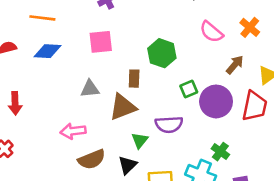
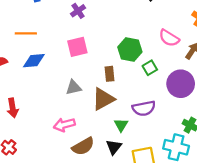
pink semicircle: (211, 32) -> (169, 38), moved
green square: (189, 89) -> (150, 68), moved

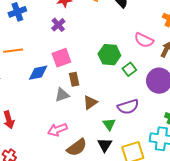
blue diamond: (34, 61) -> (38, 73), moved
brown rectangle: (109, 74) -> (74, 79), moved
brown triangle: (103, 99) -> (90, 102), size x0.7

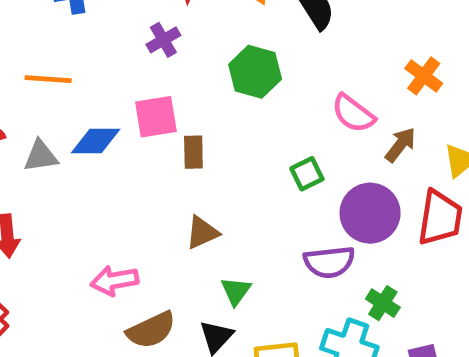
green hexagon: (109, 55) -> (255, 72), moved
brown rectangle: (74, 79) -> (193, 152), moved
gray triangle: (62, 95) -> (41, 156), moved
purple semicircle: (128, 107) -> (329, 262), moved

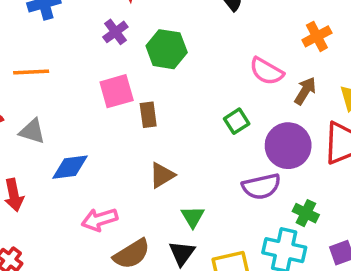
green hexagon: (255, 72) -> (167, 49), moved
orange cross: (424, 76) -> (317, 36), turned 32
blue diamond: (96, 141) -> (70, 167), moved
gray triangle: (41, 156) -> (32, 131), turned 32

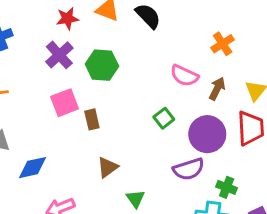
purple cross: (115, 32) -> (59, 55), size x1.4

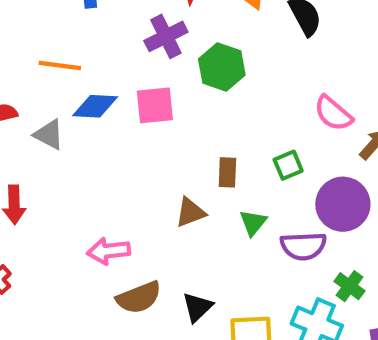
brown rectangle: (92, 119) -> (227, 172), moved
blue diamond: (32, 168) -> (95, 106), moved
green triangle: (135, 199) -> (253, 223), moved

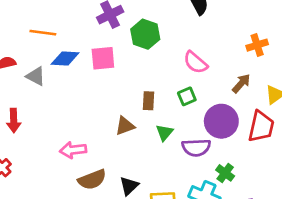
pink semicircle: (333, 113) -> (195, 62), moved

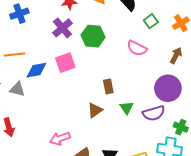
green square: (187, 96) -> (151, 21), moved

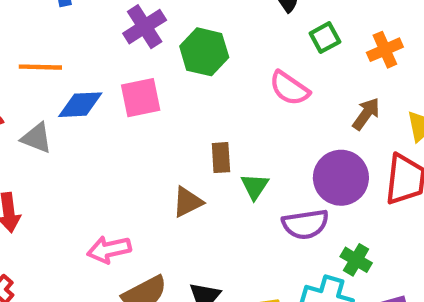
green triangle: (127, 108) -> (255, 186), moved

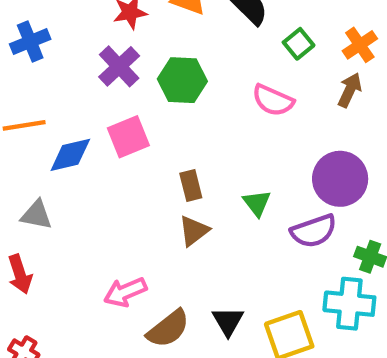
brown arrow: (366, 114) -> (350, 90), moved
gray triangle: (36, 138) -> (36, 215), moved
brown rectangle: (221, 158) -> (191, 186), moved

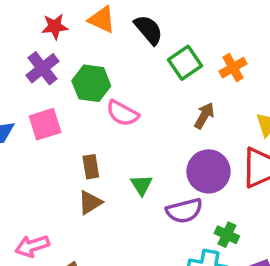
green square: (299, 44) -> (185, 63), size x1.4
brown arrow: (350, 90) -> (204, 116), moved
pink semicircle: (273, 100) -> (122, 113), moved

